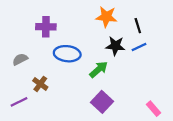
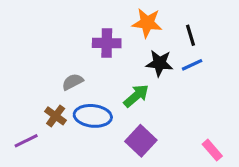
purple cross: (46, 27) -> (107, 43), moved
blue ellipse: (67, 54) -> (93, 116), moved
gray semicircle: (20, 59) -> (73, 82), moved

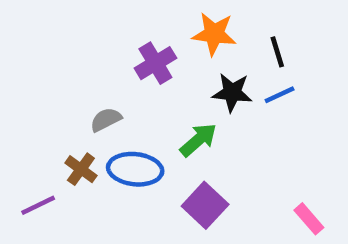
purple cross: (107, 43) -> (155, 63), turned -32

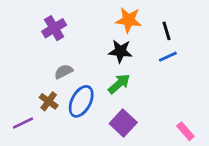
purple cross: (155, 63) -> (54, 28), moved
black star: (232, 92) -> (120, 51), moved
blue ellipse: (135, 169) -> (81, 101), turned -68

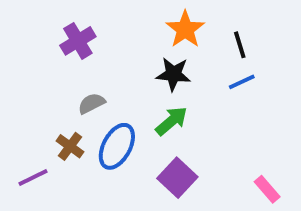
orange star: (129, 20) -> (185, 29), turned 30

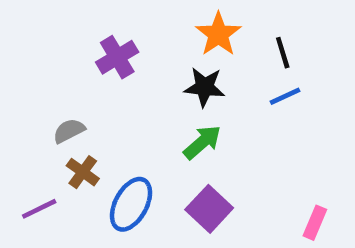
purple cross: (78, 41) -> (117, 57), moved
gray semicircle: (92, 103) -> (69, 131), moved
blue ellipse: (117, 146) -> (131, 204), moved
pink rectangle: (267, 189) -> (315, 223), turned 64

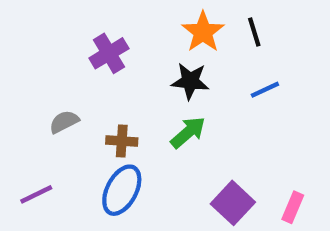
black line: (283, 53) -> (254, 32), moved
brown cross: (83, 172) -> (122, 141), moved, turned -32
purple square: (209, 209) -> (233, 203), moved

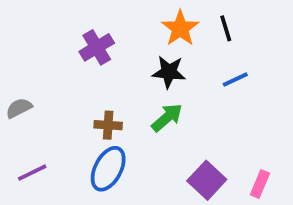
gray semicircle: (64, 122) -> (19, 108), moved

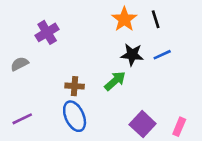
purple cross: (97, 47) -> (47, 32), moved
black star: (169, 72) -> (132, 55), moved
gray semicircle: (19, 108) -> (20, 64), moved
blue ellipse: (108, 169) -> (75, 116), turned -52

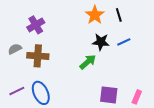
brown cross: (75, 86) -> (38, 56), moved, size x1.5
blue ellipse: (75, 116) -> (41, 93), moved
purple square: (143, 124) -> (109, 95), turned -36

